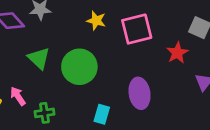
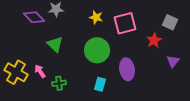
green circle: (79, 67) -> (97, 50), moved

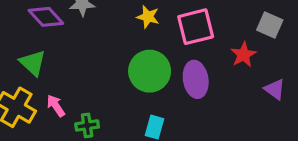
green triangle: (55, 44) -> (33, 63), moved
purple triangle: (173, 61) -> (275, 89), turned -32
purple ellipse: (127, 69) -> (196, 79), moved

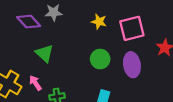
green triangle: (33, 63) -> (45, 53), moved
green circle: (150, 71) -> (100, 59), size x0.7

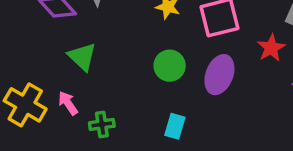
purple ellipse: (132, 65) -> (219, 75), turned 30

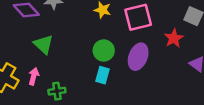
pink arrow: (68, 103) -> (34, 76), turned 49
cyan rectangle: (175, 126) -> (102, 75), moved

